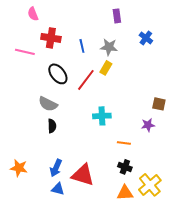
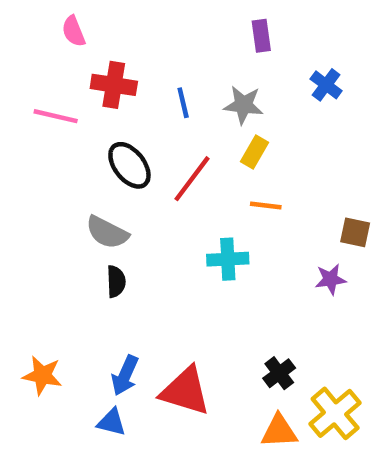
yellow rectangle: (106, 68) -> (255, 152), moved
orange line: (124, 143) -> (266, 206), moved
black cross: (125, 167) -> (279, 373), turned 32
blue triangle: (58, 189) -> (112, 422), moved

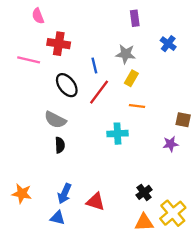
blue line: (183, 103) -> (94, 66), moved
red triangle: (185, 391) -> (96, 202), size x0.7

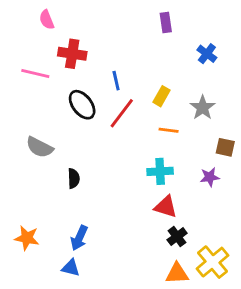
gray star: (126, 54) -> (203, 108), moved, turned 30
gray semicircle: (55, 120) -> (40, 147), moved
cyan cross: (117, 134) -> (160, 171), moved
red triangle: (96, 202) -> (166, 207), moved

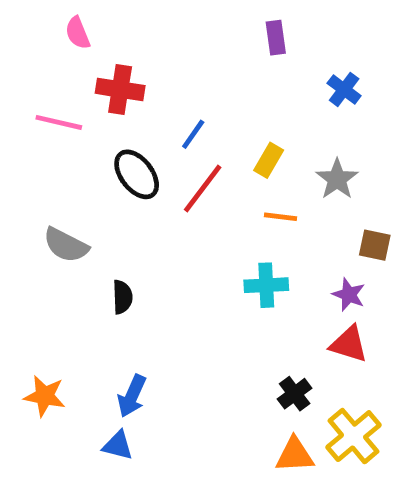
blue line: (116, 81) -> (193, 134), turned 48
purple star: (210, 177) -> (349, 295), turned 30
red triangle: (166, 207) -> (349, 344), moved

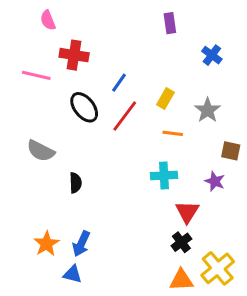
red triangle: (349, 344) -> (187, 212), moved, turned 45
orange star: (45, 396) -> (46, 244), moved, turned 30

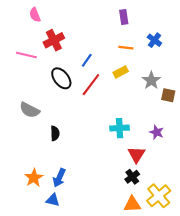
red cross: (74, 55) -> (54, 40), turned -36
yellow rectangle: (165, 99) -> (121, 72), turned 32
orange line: (173, 133) -> (126, 48), moved
brown square: (231, 151) -> (168, 95), moved

